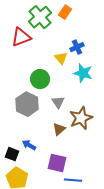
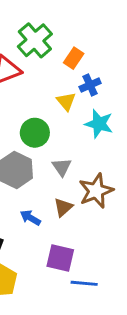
orange rectangle: (65, 12) -> (74, 58), moved
blue arrow: (29, 145) -> (30, 218), moved

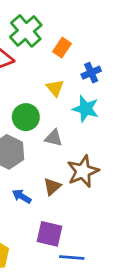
blue cross: (90, 85) -> (91, 73), moved
gray triangle: (62, 167) -> (54, 138), moved, turned -42

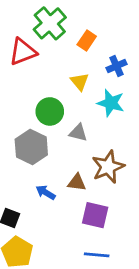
brown triangle: (52, 187) -> (77, 182), turned 48
purple square: (49, 234) -> (95, 215), moved

